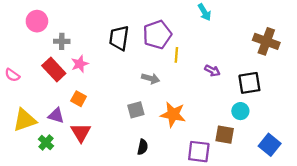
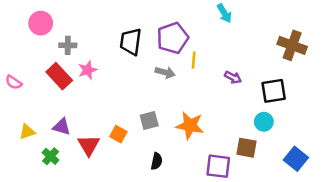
gray arrow: (151, 78) -> (165, 72), moved
orange square: (79, 99) -> (118, 134), moved
yellow triangle: (25, 120) -> (27, 132), size x0.6

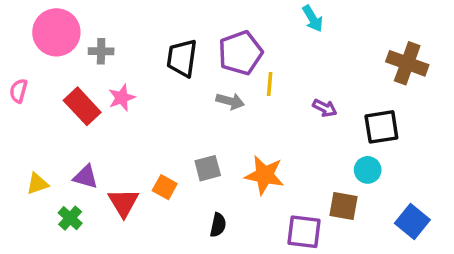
pink circle: (41, 23) -> (56, 32), size x1.4
gray cross: (68, 45) -> (101, 51), moved
pink semicircle: (14, 82) -> (19, 91), moved, turned 70

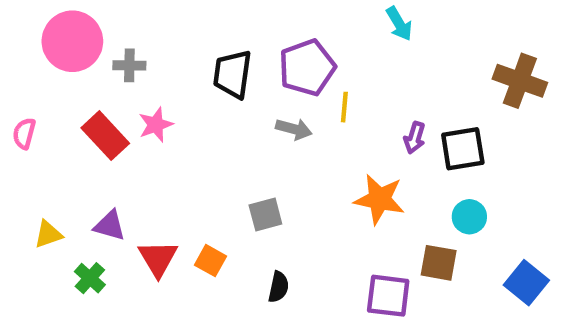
pink semicircle: (19, 91) -> (24, 133), moved
purple arrow: (325, 108) -> (415, 138), turned 80
black square: (381, 127) -> (463, 149), moved
orange star: (264, 175) -> (379, 199), moved
orange square: (165, 187) -> (211, 261), moved

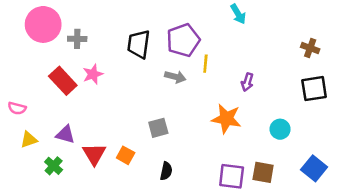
brown cross: (520, 81) -> (310, 48), size x0.6
pink semicircle: (24, 133) -> (17, 108), moved, turned -90
black square: (463, 149) -> (314, 89), moved
brown square: (439, 263) -> (263, 172), moved

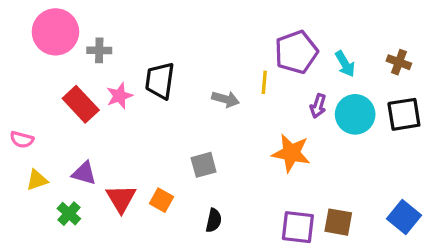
cyan arrow: (238, 14) -> (345, 64), moved
purple pentagon: (183, 40) -> (296, 52), moved
black trapezoid: (139, 44) -> (160, 81), moved
cyan circle: (280, 129) -> (355, 114), moved, size x1.5

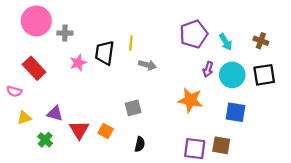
yellow line: (264, 82) -> (131, 43), moved
red rectangle: (81, 104) -> (34, 68), moved
blue square: (404, 217) -> (236, 112), moved, turned -30

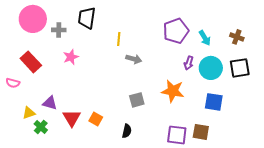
black trapezoid: (105, 53) -> (87, 18), moved
gray square: (133, 108) -> (137, 100), moved
yellow triangle: (24, 118) -> (29, 113), moved

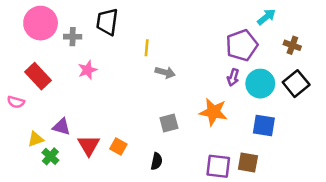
purple pentagon: (176, 31) -> (242, 45), moved
cyan arrow: (205, 38) -> (266, 17), moved, turned -98
black square: (240, 68) -> (296, 84), turned -30

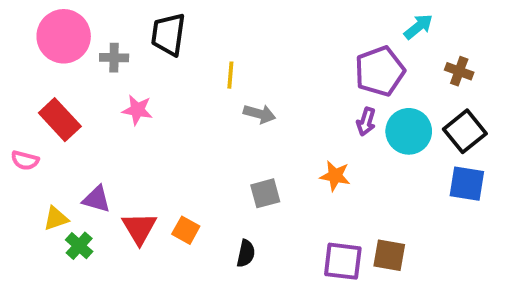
pink star: (87, 70) -> (137, 110), turned 30
orange star: (213, 112) -> (335, 176), size x0.7
blue square: (264, 126) -> (467, 184), moved

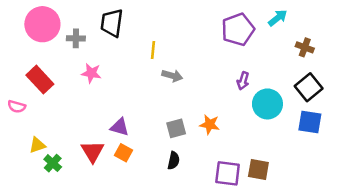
purple pentagon: (380, 71) -> (238, 29), moved
cyan circle: (409, 131) -> (267, 104), moved
orange star: (335, 176) -> (210, 125), moved
purple triangle: (97, 199) -> (120, 127), moved
black semicircle: (246, 253) -> (174, 161), moved

